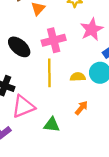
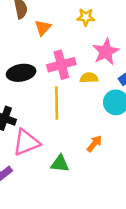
black ellipse: (19, 47) -> (21, 73), turned -50
yellow semicircle: (78, 77) -> (89, 78), moved

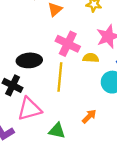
pink cross: (61, 65) -> (68, 44), turned 35
black ellipse: (21, 73) -> (29, 60), moved

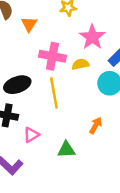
pink triangle: (29, 109) -> (31, 135), size x0.6

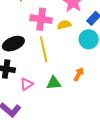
green triangle: (66, 150) -> (54, 83), moved

